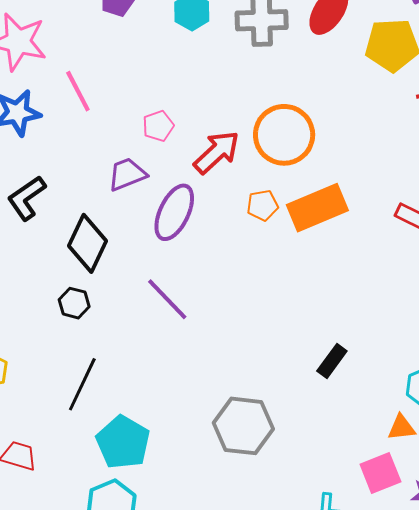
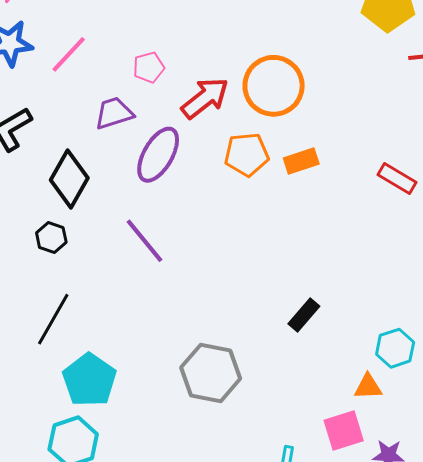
pink line: (78, 91) -> (69, 54), moved, turned 66
orange pentagon: (262, 205) -> (247, 154), size x1.4
orange rectangle: (317, 208) -> (301, 161), size x0.6

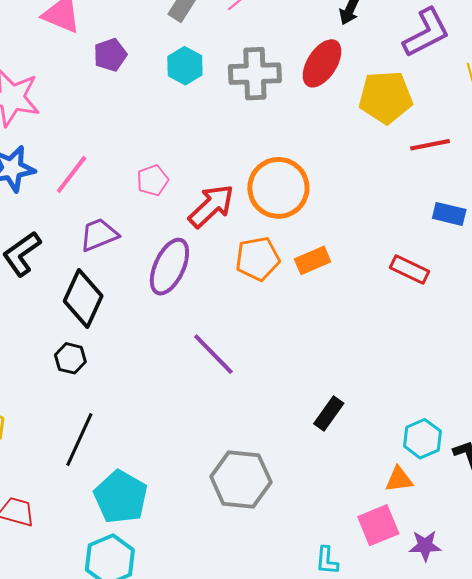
purple trapezoid: (114, 113) -> (99, 235), moved
purple line: (144, 241) -> (213, 354), moved

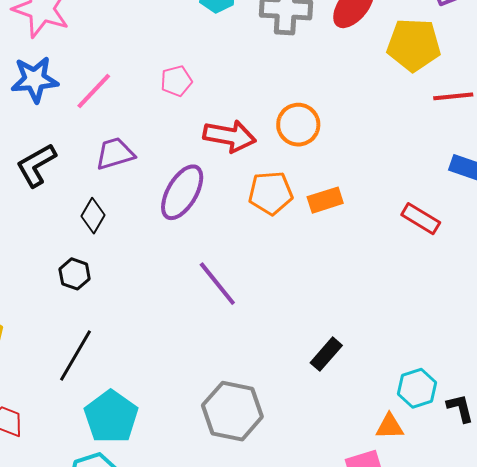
pink pentagon: (153, 180) -> (176, 81), moved
orange circle: (278, 188) -> (298, 125), size x0.7
red arrow: (211, 206) -> (230, 136), turned 48
black diamond: (83, 299) -> (93, 216), size x0.6

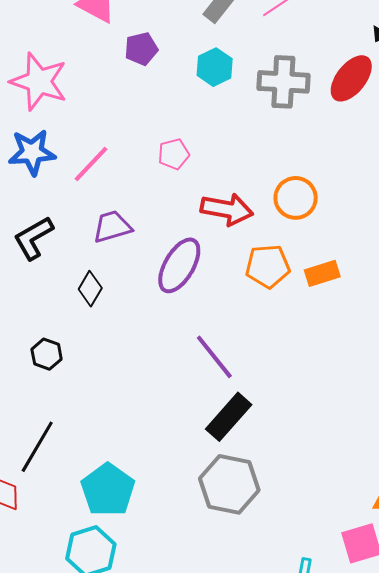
black hexagon: (75, 274) -> (47, 354), moved
black rectangle: (326, 354) -> (229, 417), moved, size x1.4
black line: (76, 356) -> (37, 447), moved

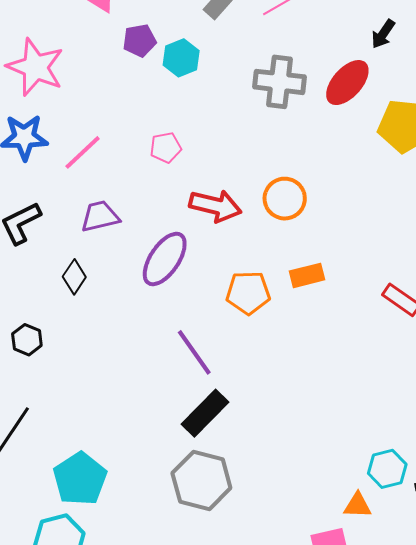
cyan hexagon: (215, 67) -> (181, 58), moved
orange pentagon: (268, 266) -> (248, 293), moved

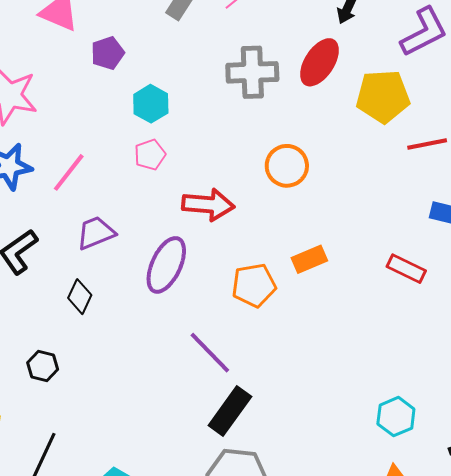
cyan hexagon: (181, 58) -> (151, 104), moved
orange circle: (285, 199) -> (287, 166), moved
cyan hexagon: (387, 469) -> (396, 417), moved

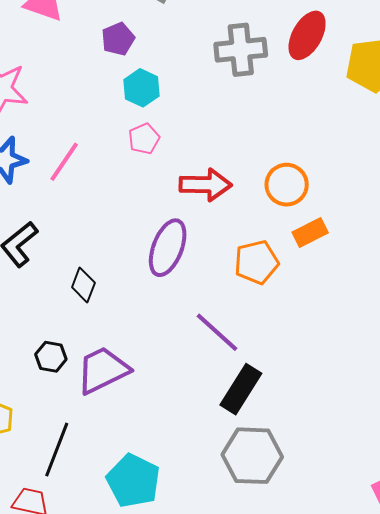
purple pentagon: (108, 53) -> (118, 39), moved
orange circle: (287, 166) -> (287, 185), moved
purple trapezoid: (96, 233) -> (103, 370), moved, size x1.4

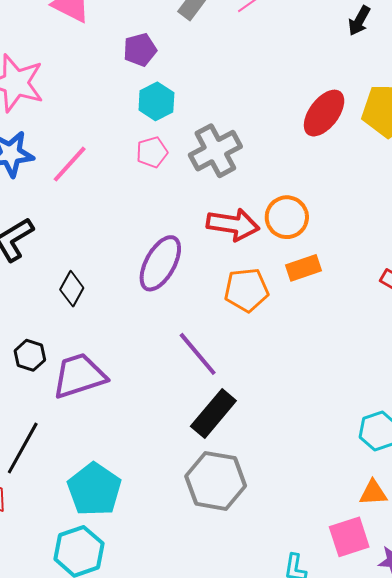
red ellipse: (307, 35) -> (324, 113), moved
gray cross: (241, 50) -> (215, 151), moved, turned -30
red arrow: (205, 185) -> (233, 225), moved

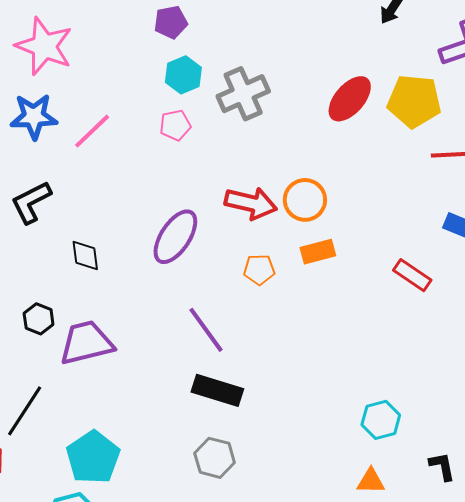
gray cross: (215, 151) -> (243, 94), moved
black diamond: (72, 289) -> (85, 256), turned -40
orange pentagon: (246, 290) -> (259, 270), size x0.7
black rectangle: (213, 414) -> (217, 390), turned 63
gray hexagon: (216, 481) -> (215, 458), size x0.7

